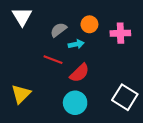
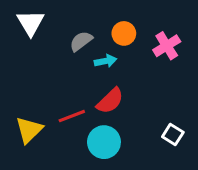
pink cross: (120, 33) -> (167, 46), turned -30
red line: (53, 60) -> (72, 116), moved, turned -42
white square: (125, 97) -> (173, 134), size x0.6

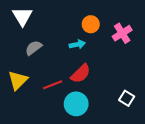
gray semicircle: (81, 41) -> (34, 48), moved
yellow triangle: (29, 130) -> (18, 80), moved

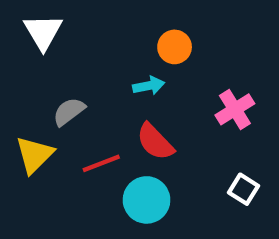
pink cross: (122, 33) -> (235, 109), moved
gray semicircle: (34, 48) -> (69, 112), moved
red semicircle: (81, 74) -> (155, 142), turned 90

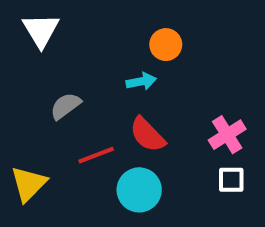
pink cross: (235, 109) -> (227, 135), moved
yellow triangle: (34, 155) -> (29, 184), moved
white square: (243, 189) -> (231, 180), turned -32

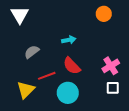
orange circle: (166, 45) -> (104, 14), moved
yellow triangle: (29, 184) -> (26, 90), moved

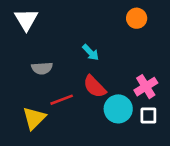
cyan arrow: (69, 40) -> (91, 52), turned 56
gray semicircle: (32, 52) -> (42, 68), turned -147
cyan circle: (68, 93) -> (118, 109), moved

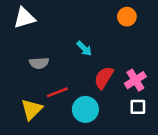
white triangle: (26, 20) -> (24, 18), turned 45
red semicircle: (95, 87) -> (104, 78), moved, turned 75
cyan circle: (118, 109) -> (85, 109), moved

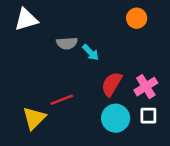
gray semicircle: (39, 63) -> (67, 43), moved
cyan circle: (85, 109) -> (116, 118), moved

